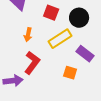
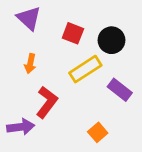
orange arrow: (28, 35) -> (30, 64), moved
orange square: (70, 73) -> (98, 132), moved, turned 32

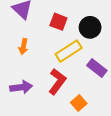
red L-shape: (47, 102) -> (57, 82), moved
purple arrow: (21, 127) -> (21, 87), moved

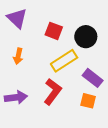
orange square: (79, 103) -> (88, 101), moved, turned -35

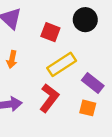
black circle: (86, 37) -> (85, 20), moved

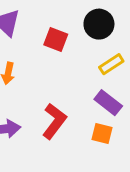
yellow rectangle: (62, 64) -> (111, 64), moved, size x0.7

